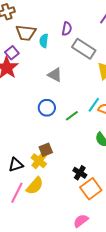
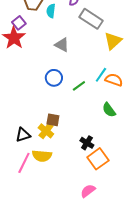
brown square: (46, 150) -> (53, 120), turned 32
yellow semicircle: (35, 186) -> (42, 156), turned 54

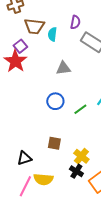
gray triangle: (62, 45) -> (63, 68), turned -35
yellow cross: (46, 131) -> (81, 156), moved
black cross: (87, 143) -> (76, 171), moved

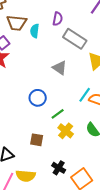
gray triangle: (63, 68) -> (60, 68), moved, turned 42
green line: (80, 109) -> (58, 114), moved
yellow cross: (81, 156) -> (66, 131), moved

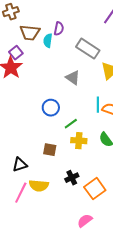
purple semicircle: (58, 19) -> (59, 29), moved
cyan line: (85, 95) -> (98, 105), turned -35
yellow cross: (66, 131) -> (79, 141), turned -35
black cross: (59, 168) -> (72, 178), turned 32

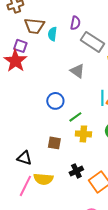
purple semicircle: (59, 29) -> (75, 23), moved
purple square: (16, 53) -> (20, 46), turned -32
black triangle: (20, 165) -> (24, 158), turned 35

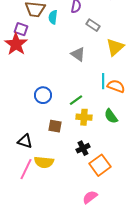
gray rectangle: (92, 42) -> (93, 25), size x0.6
blue circle: (55, 101) -> (43, 95), moved
black cross: (76, 171) -> (83, 148), moved

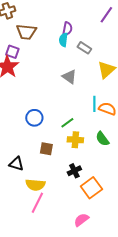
cyan semicircle: (53, 17) -> (63, 40), moved
pink line: (26, 169) -> (37, 203), moved

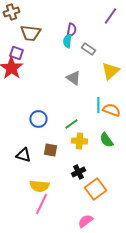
black triangle: (16, 164) -> (23, 155), moved

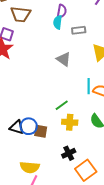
gray rectangle: (88, 49) -> (79, 30), turned -40
blue circle: (38, 119) -> (29, 126), moved
black triangle: (23, 155) -> (17, 127), moved

